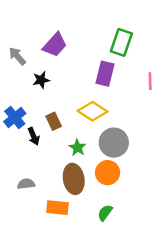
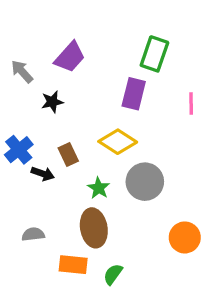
black arrow: (34, 136) -> (43, 174), turned -48
orange circle: (108, 173) -> (185, 237), moved
green semicircle: (105, 213) -> (113, 274), moved

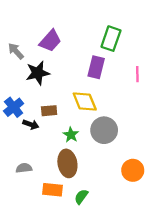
black star: (52, 102) -> (38, 73), size x1.5
yellow diamond: (118, 142) -> (85, 102), turned 35
brown rectangle: (68, 154) -> (49, 111), turned -70

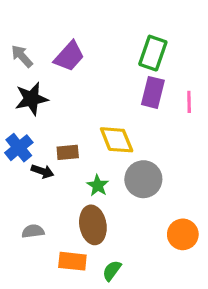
gray arrow: (16, 51) -> (22, 56), moved
purple rectangle: (96, 67) -> (153, 92), moved
black star: (38, 73) -> (31, 99), moved

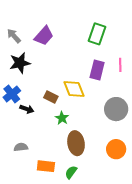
purple rectangle: (153, 92) -> (97, 70), moved
brown rectangle: (68, 152) -> (51, 97), moved, turned 32
gray circle: (143, 179) -> (116, 109), moved
brown ellipse: (93, 225) -> (76, 143), moved

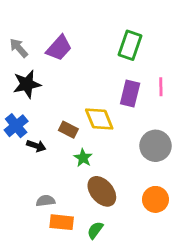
brown ellipse: (76, 143) -> (102, 191), turned -30
gray semicircle: (21, 147) -> (46, 201), moved

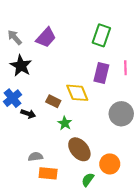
black star: (27, 84) -> (21, 66), turned -30
orange circle: (155, 199) -> (110, 164), moved
green semicircle: (95, 230) -> (88, 180), moved

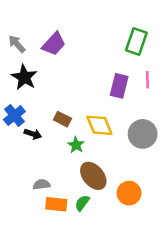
green rectangle: (101, 35) -> (136, 42), moved
yellow diamond: (77, 93) -> (99, 125), moved
green semicircle: (88, 180) -> (82, 203), moved

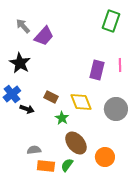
green rectangle: (136, 42) -> (111, 21), moved
gray arrow: (17, 44) -> (23, 26), moved

